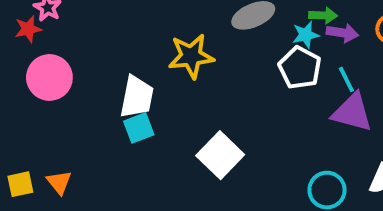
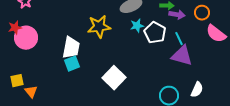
red star: (28, 29) -> (15, 28), moved
cyan star: (306, 35) -> (137, 26), moved
yellow square: (20, 184) -> (17, 81), moved

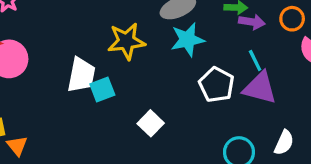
cyan star: (137, 26) -> (188, 40), size x1.5
white pentagon: (155, 33) -> (216, 85), moved
cyan square: (72, 64) -> (102, 89), moved
white square: (114, 78) -> (151, 123), size x0.7

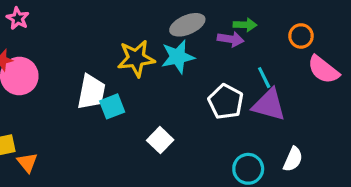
purple arrow: (252, 22) -> (231, 39), moved
cyan star: (188, 40) -> (178, 57), moved

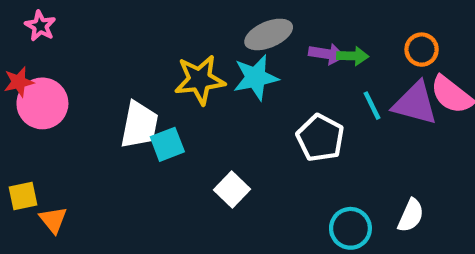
green arrow: (245, 25) -> (353, 56), moved
purple triangle: (269, 105) -> (415, 103), moved

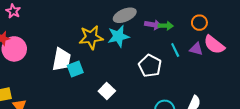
purple triangle: (415, 103) -> (196, 49), size x0.6

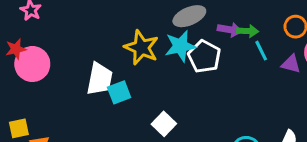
yellow star: (91, 37) -> (141, 48), turned 30
cyan line: (175, 50) -> (261, 51), moved
white pentagon: (150, 66) -> (204, 57), moved

